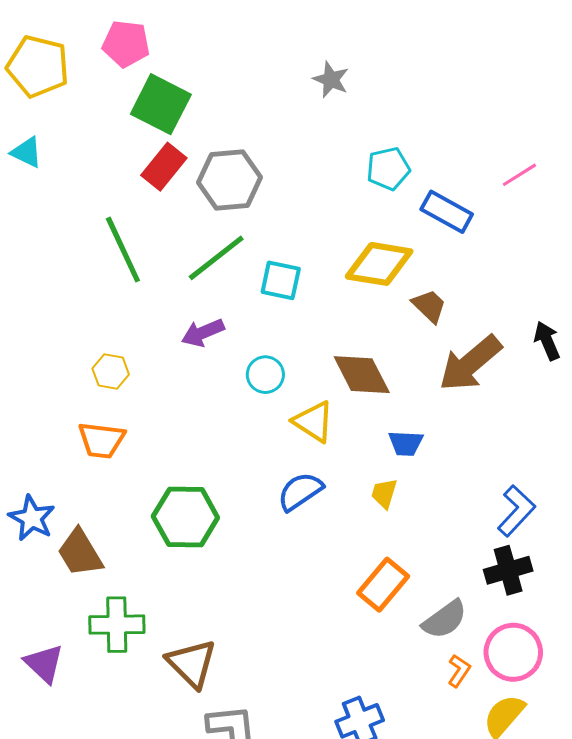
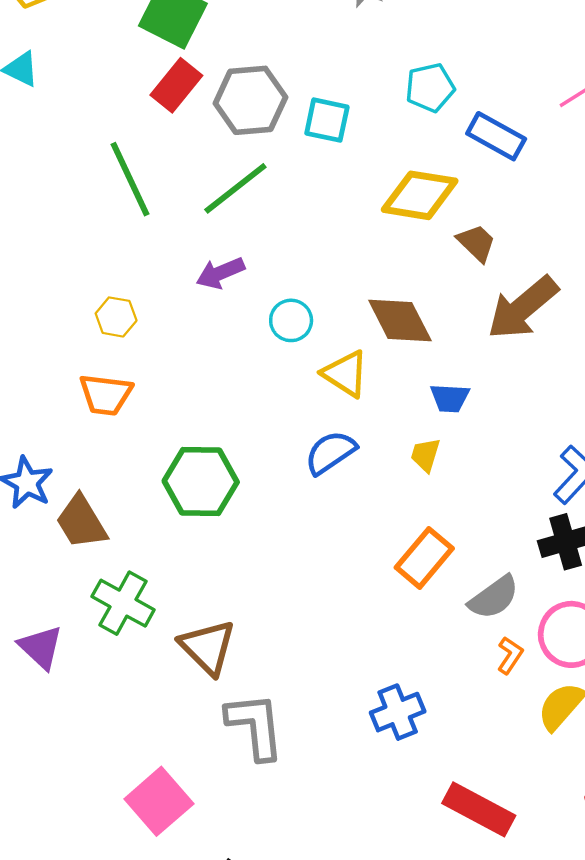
cyan square: (281, 280) -> (327, 120), moved
green cross: (117, 625) -> (123, 603), turned 30

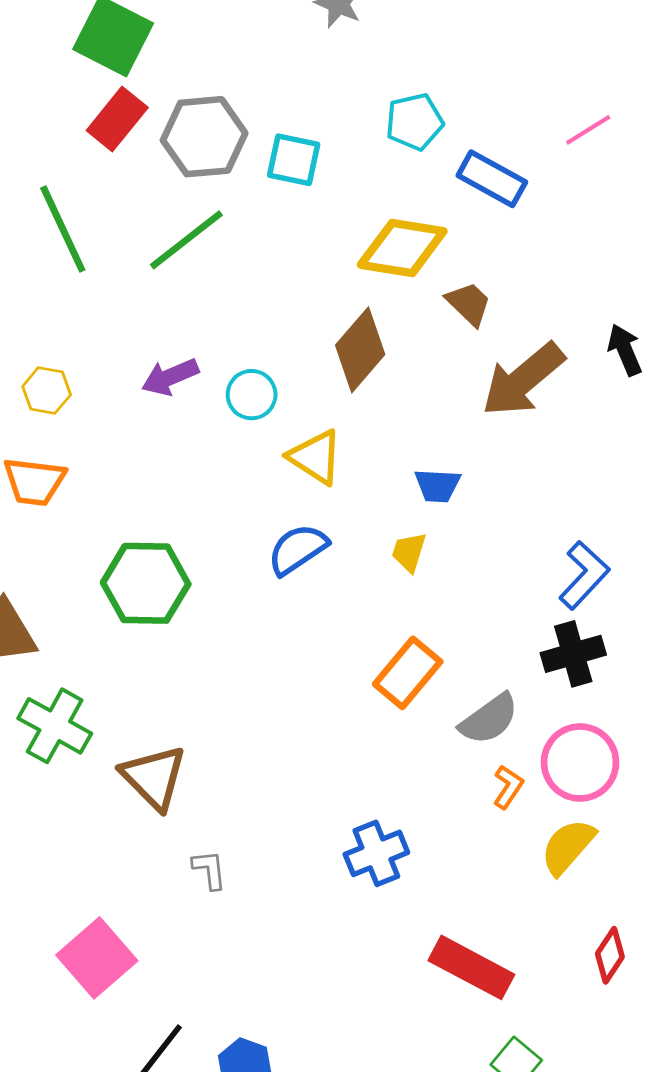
purple arrow: (220, 273) -> (170, 377), moved
brown diamond: (400, 320) -> (360, 350), moved, turned 68
gray L-shape: (255, 726) -> (209, 870), size x0.5

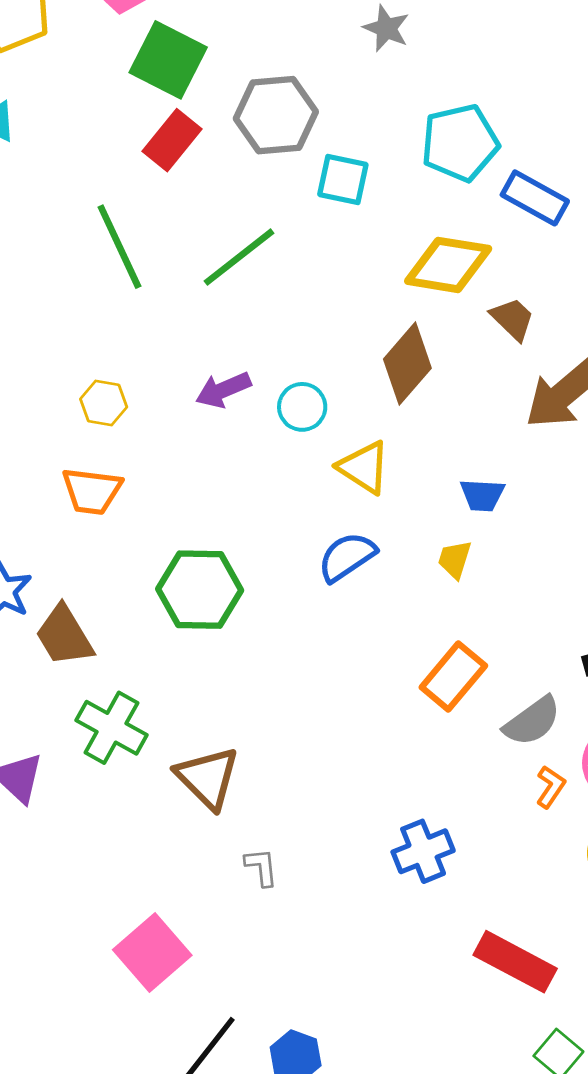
cyan pentagon: (414, 122) -> (460, 143), size x1.4
gray hexagon: (204, 137) -> (276, 115), moved

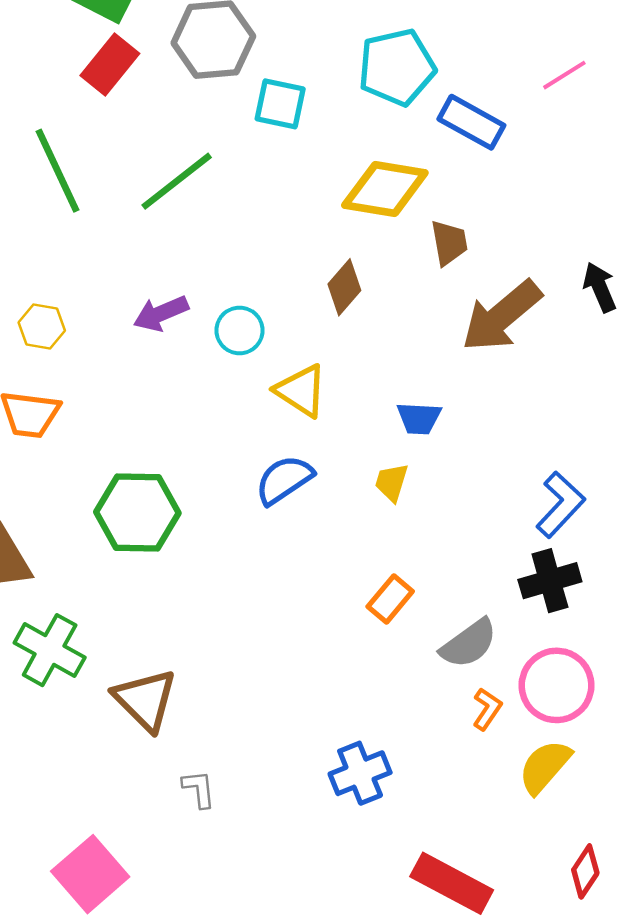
brown trapezoid: (512, 319) -> (449, 243), turned 36
brown diamond: (407, 364) -> (344, 287), size x0.7
orange rectangle: (453, 676) -> (390, 599), size x0.7

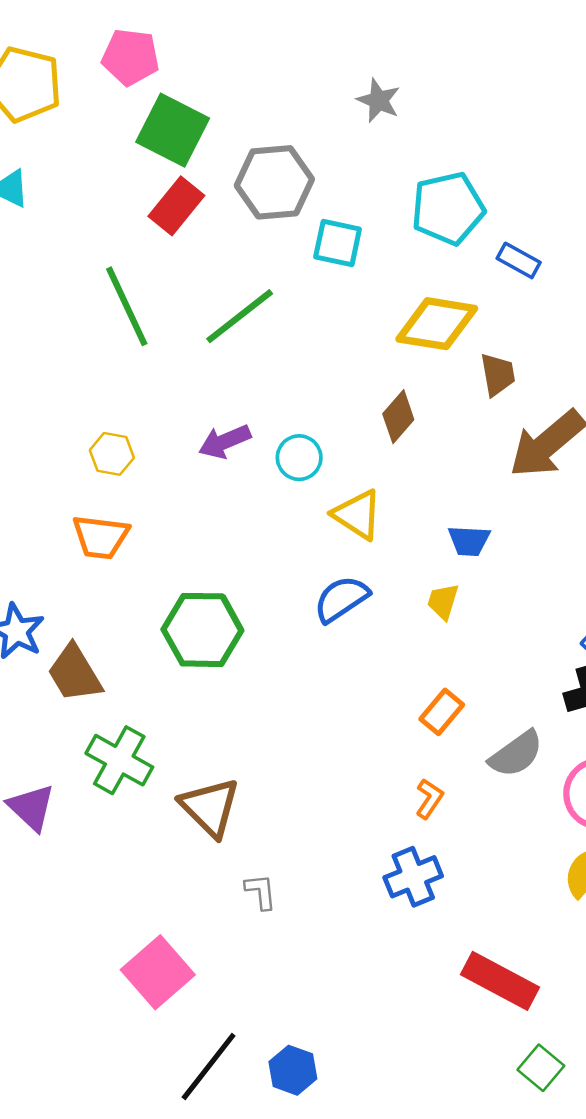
blue rectangle: (471, 122) -> (519, 260), size x0.7
orange L-shape: (487, 709) -> (429, 799), moved

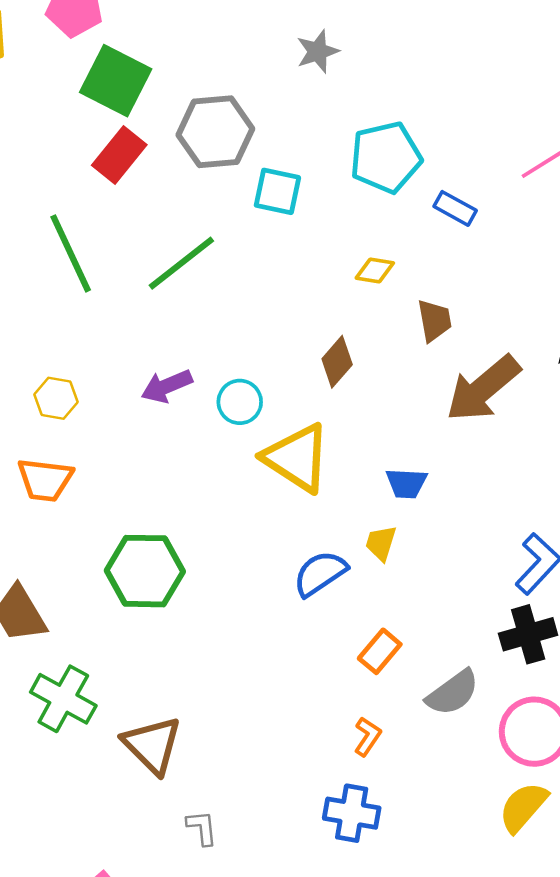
gray star: (378, 100) -> (318, 51), turned 30
yellow diamond: (437, 324) -> (375, 270), size x0.5
yellow triangle: (357, 515) -> (297, 458), size x1.4
blue semicircle: (341, 599) -> (320, 573), moved
blue cross: (413, 877) -> (352, 813), turned 32

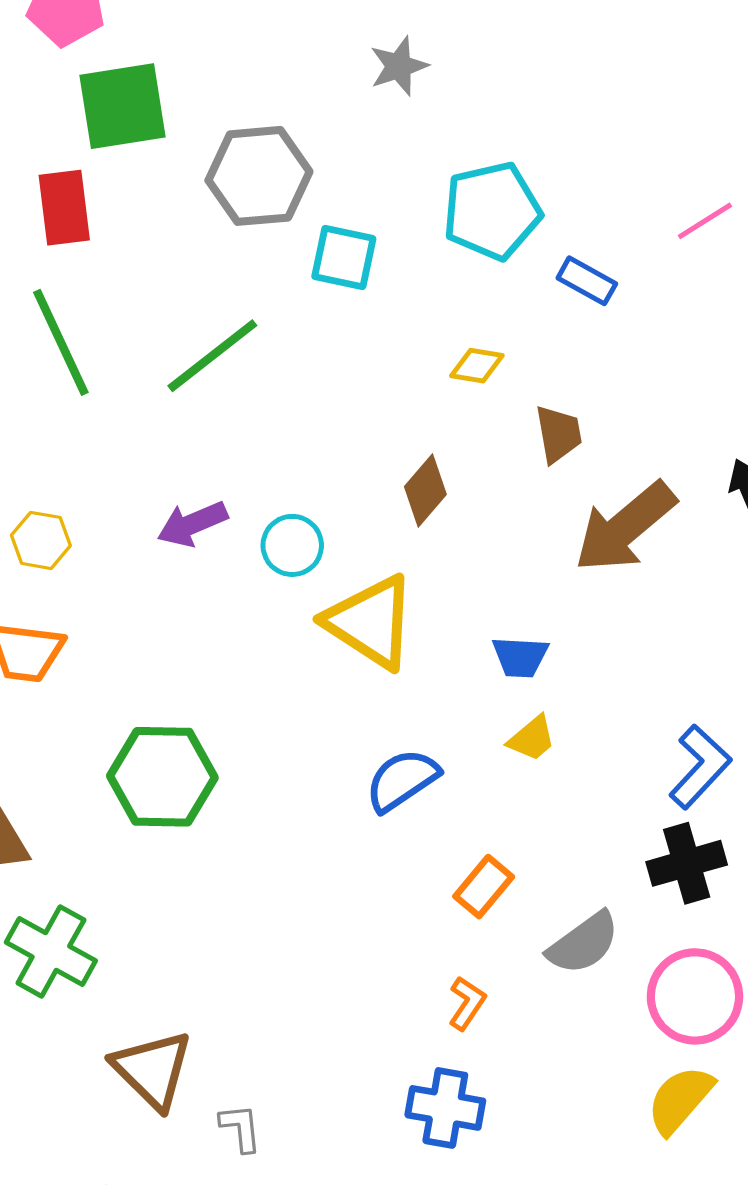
green square: (116, 81) -> (122, 106), turned -36
red rectangle: (119, 155) -> (64, 208), moved, turned -46
yellow trapezoid: (381, 543) -> (532, 738), moved, turned -147
brown triangle: (152, 745) -> (152, 1070), moved

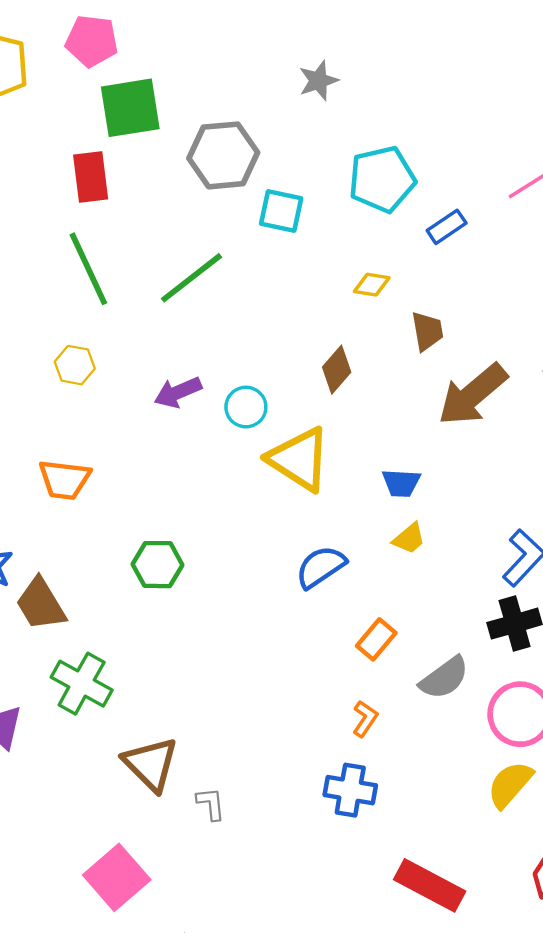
blue rectangle: (587, 281) -> (447, 227), turned -63
yellow hexagon: (41, 540) -> (75, 365), moved
green hexagon: (162, 777) -> (158, 565), size x0.7

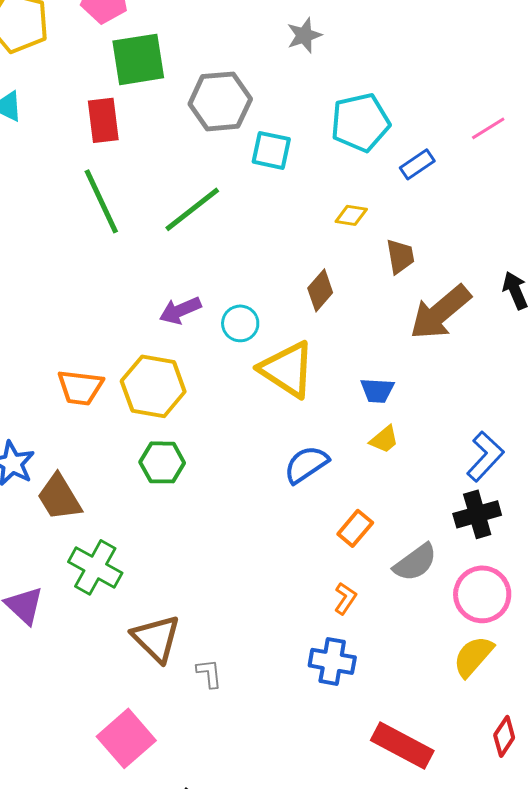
yellow hexagon: (75, 365) -> (153, 386), moved, size x1.8

